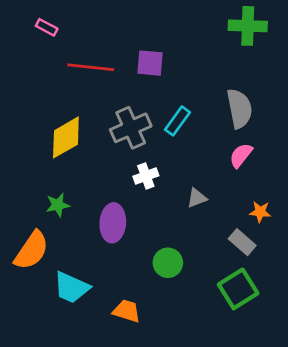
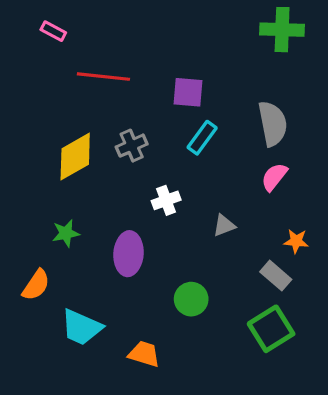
purple square: (150, 63) -> (188, 92), moved
gray cross: (131, 128) -> (132, 146), moved, size x0.7
orange semicircle: (32, 250) -> (36, 285), size x0.7

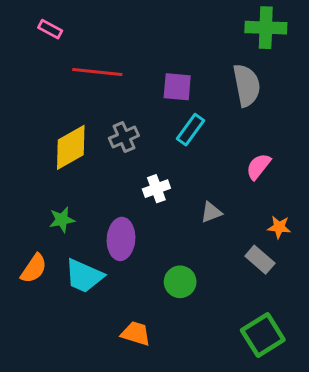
gray semicircle: (273, 124) -> (247, 85), moved
cyan trapezoid: (81, 327) -> (84, 276), moved
green square: (271, 329) -> (263, 335), moved

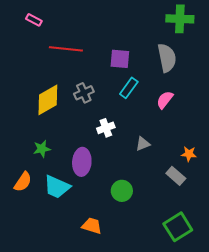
pink semicircle: (258, 167) -> (165, 100), moved

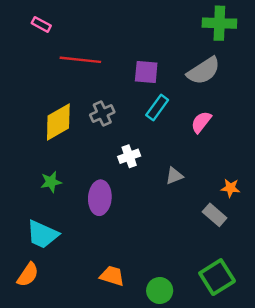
gray semicircle: (167, 58) -> (204, 71), turned 68
orange semicircle: (23, 182) -> (28, 275), moved
cyan trapezoid: (57, 187) -> (42, 234), moved
green circle: (122, 191) -> (160, 290), moved

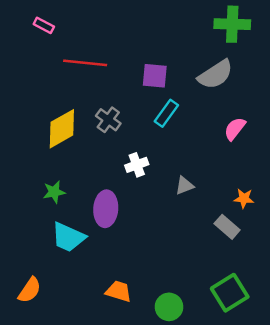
gray cross: (102, 114) -> (108, 120), turned -30
pink semicircle: (201, 122) -> (235, 129), moved
cyan trapezoid: (42, 234) -> (68, 237), moved

